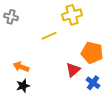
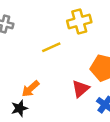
orange arrow: (21, 67) -> (30, 89), moved, turned -63

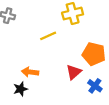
orange arrow: (30, 89) -> (30, 72), turned 49

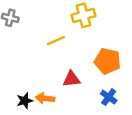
orange arrow: (30, 72) -> (45, 98), moved
red triangle: (74, 72) -> (71, 79), moved, turned 35

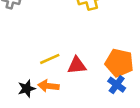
yellow line: (56, 41) -> (50, 59), moved
orange pentagon: (107, 61) -> (119, 63), moved

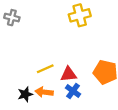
blue cross: (117, 85) -> (73, 91), moved

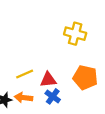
yellow cross: (80, 15) -> (75, 34), moved, turned 30

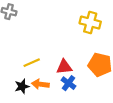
yellow line: (25, 74) -> (32, 63), moved

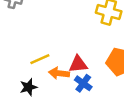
orange arrow: (40, 84) -> (59, 73), moved

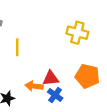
yellow line: (40, 59) -> (17, 47), moved, turned -66

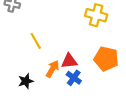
yellow line: (17, 47) -> (36, 41), moved, turned -30
orange arrow: (34, 86) -> (53, 69), turned 114

